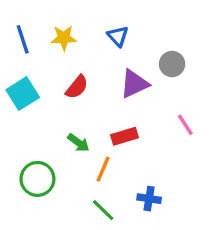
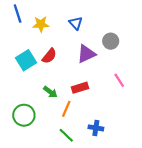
blue line: (23, 39) -> (18, 14), moved
cyan square: (23, 94) -> (26, 60), moved

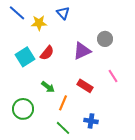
blue line: (18, 14) -> (17, 13), turned -30
blue triangle: (76, 23) -> (63, 13), moved
red rectangle: (80, 88) -> (85, 86), moved, turned 49

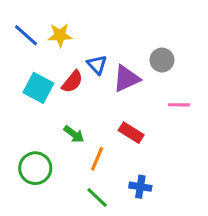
blue line: (17, 13) -> (26, 35), moved
blue triangle: (63, 13) -> (97, 65), moved
cyan square: (25, 57) -> (38, 88), turned -30
pink line: (113, 76) -> (179, 105), moved, turned -56

